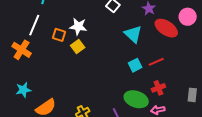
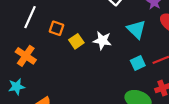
white star: (78, 26) -> (102, 41), moved
orange cross: (22, 50) -> (26, 56), moved

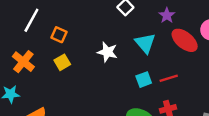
yellow square: (76, 41) -> (62, 62), moved

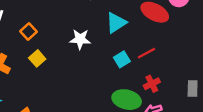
orange square: (59, 35) -> (28, 32), turned 35
cyan triangle: (145, 43) -> (116, 23), turned 50

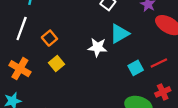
cyan triangle: (116, 23) -> (119, 34), moved

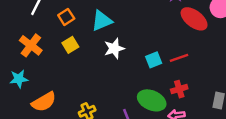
cyan triangle: (119, 34) -> (102, 21), moved
white star: (97, 47) -> (114, 48), moved, turned -30

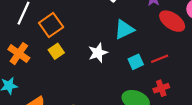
orange square: (66, 17) -> (51, 25), size x1.5
cyan triangle: (102, 21) -> (124, 29), moved

